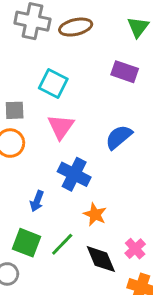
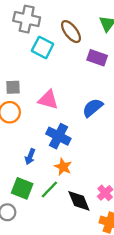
brown ellipse: (76, 27) -> (71, 32), moved, turned 65
cyan square: (53, 84) -> (43, 47), moved
pink triangle: (61, 127) -> (48, 100), turned -50
orange star: (95, 214) -> (63, 167), moved

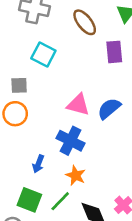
cyan square: (43, 47) -> (43, 54), moved
purple rectangle: (97, 58) -> (114, 52), turned 66
pink triangle: (48, 100) -> (78, 105), moved

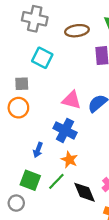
brown ellipse: (85, 22) -> (77, 31), turned -60

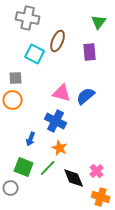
brown ellipse: (77, 31) -> (58, 41), moved, turned -60

